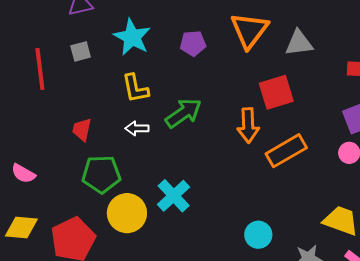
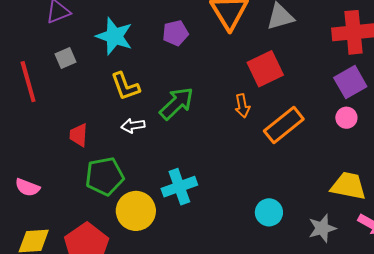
orange arrow: (248, 125) -> (242, 106), size x0.7
cyan cross: (174, 196) -> (179, 187), turned 32

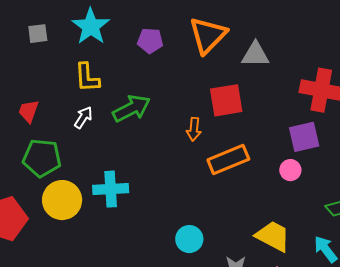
white arrow: (133, 126) -> (83, 117), turned 115

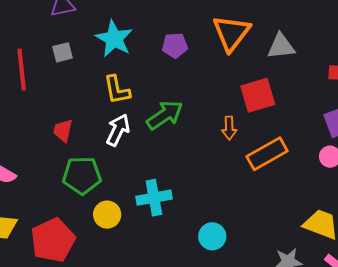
white arrow: (83, 117) -> (118, 130), size x1.4
yellow circle: (62, 200) -> (107, 215), size x0.7
cyan circle: (189, 239) -> (212, 236), moved

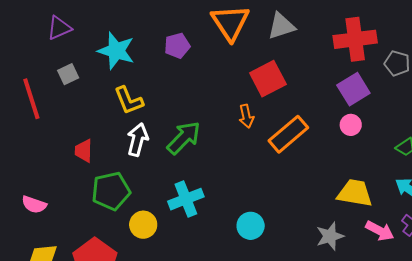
green arrow: (165, 115) -> (184, 138), moved

